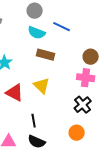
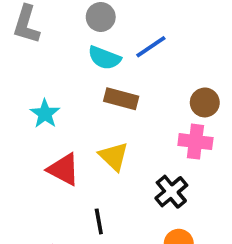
blue line: (62, 27) -> (151, 47), turned -60
black cross: (83, 105) -> (171, 192), moved

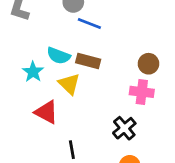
blue line: (151, 47) -> (89, 23), moved, turned 55
cyan semicircle: (104, 58) -> (58, 56), moved
yellow triangle: (114, 156) -> (69, 84), moved

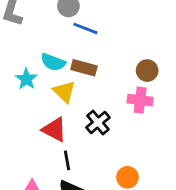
red triangle: (46, 112) -> (54, 130), moved
black cross: (124, 128) -> (98, 123), moved

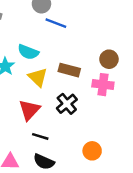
brown rectangle: (84, 68) -> (69, 70), moved
red triangle: (54, 130) -> (29, 110), turned 45
black line: (67, 160) -> (40, 136), turned -63

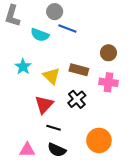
cyan semicircle: (28, 52) -> (40, 35), moved
brown circle: (109, 59) -> (108, 53), moved
orange circle: (92, 151) -> (99, 140), size x1.5

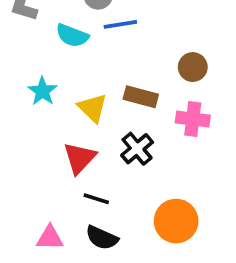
blue line: (67, 29) -> (120, 24), turned -30

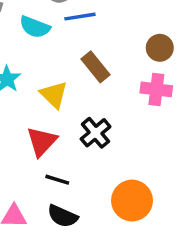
brown circle: (193, 67) -> (160, 48), moved
brown rectangle: (141, 97) -> (96, 67), moved, turned 36
pink cross: (193, 119) -> (156, 89), moved

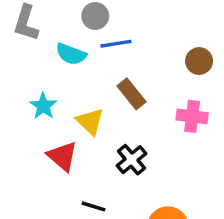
brown circle: (160, 48) -> (199, 61), moved
red triangle: (42, 142) -> (62, 156), moved, turned -32

